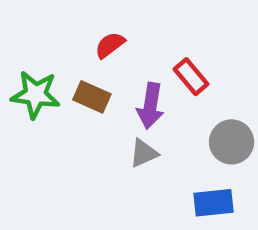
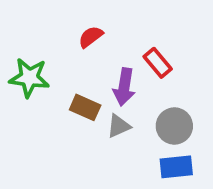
brown rectangle: (92, 97) -> (85, 107), moved
gray circle: (232, 142) -> (174, 126), moved

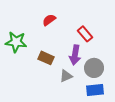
purple arrow: (124, 87) -> (75, 55), moved
gray triangle: (119, 126) -> (66, 76), moved

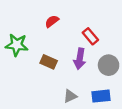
gray circle: (94, 68) -> (109, 65), moved
gray triangle: (66, 76) -> (70, 96), moved

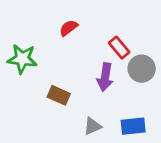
brown rectangle: (49, 62) -> (59, 95), moved
gray circle: (109, 65) -> (142, 69), moved

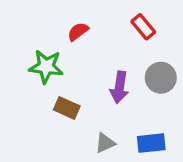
red rectangle: (119, 48) -> (143, 27), moved
green star: (22, 59) -> (46, 67), moved

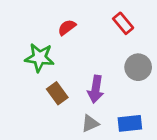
purple arrow: (119, 87) -> (96, 89), moved
brown rectangle: (67, 108) -> (57, 93), turned 30

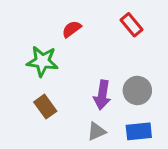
gray circle: (138, 67) -> (137, 90), moved
brown rectangle: (57, 93) -> (45, 107), moved

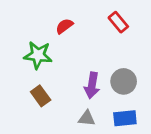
gray triangle: (96, 131) -> (87, 118), turned 30

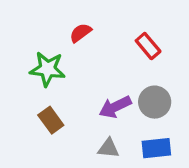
red rectangle: (118, 22) -> (148, 46), moved
purple arrow: (92, 85) -> (115, 107), turned 55

